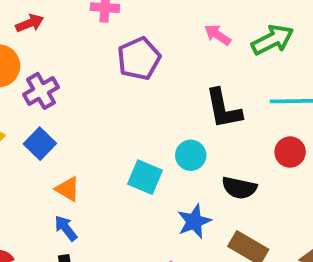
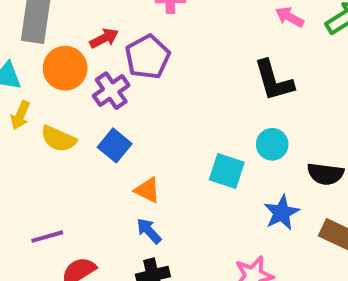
red arrow: (30, 23) -> (104, 38), moved
purple pentagon: (139, 58) -> (148, 57), moved
black L-shape: (223, 109) -> (274, 81), moved

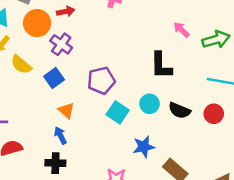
purple pentagon: (148, 57) -> (101, 81), moved
purple cross: (111, 91) -> (61, 44), turned -35
black semicircle: (325, 174) -> (179, 110), moved

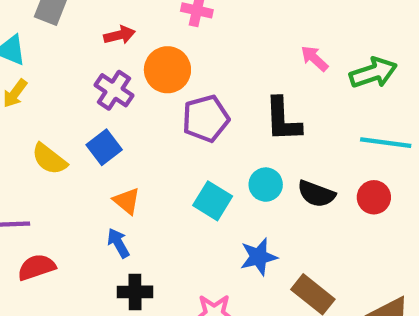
orange circle: (37, 23) -> (167, 70), moved
yellow semicircle: (21, 65) -> (49, 159), moved
purple pentagon: (101, 81) -> (206, 119), moved
black cross: (55, 163) -> (135, 292), moved

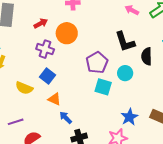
purple pentagon: (206, 119) -> (97, 63), moved
black semicircle: (316, 194) -> (147, 56), moved, turned 84
orange triangle: (127, 201) -> (54, 99), moved
blue star: (259, 257) -> (129, 117), moved

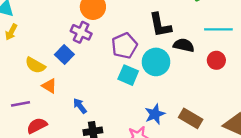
purple cross: (45, 49) -> (81, 32), moved
black semicircle: (147, 56) -> (184, 45), turned 96
cyan circle: (125, 73) -> (156, 62), size x1.5
orange triangle: (54, 99) -> (49, 86), moved

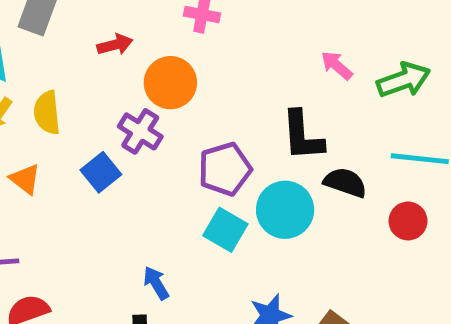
yellow semicircle: (35, 65) -> (47, 113), moved, turned 48
orange triangle: (49, 86) -> (25, 179), moved
blue arrow: (80, 106) -> (156, 283), moved

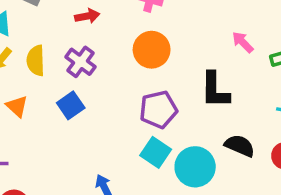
orange circle: (170, 83) -> (152, 50), moved
purple cross: (140, 131) -> (81, 62), moved
black semicircle: (345, 183) -> (240, 146), moved
cyan circle: (285, 210) -> (195, 167), moved

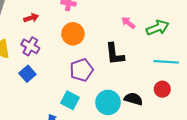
black semicircle: (240, 146) -> (133, 99), moved
cyan square: (156, 152) -> (70, 100), moved

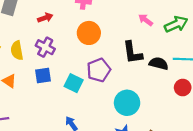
blue square: (27, 74) -> (43, 76), turned 35
black semicircle: (133, 99) -> (159, 64), moved
cyan square: (70, 100) -> (74, 83), moved

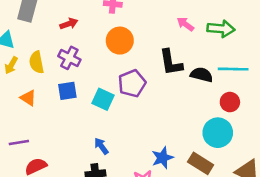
green arrow: (176, 24) -> (221, 29), turned 30
cyan circle: (127, 103) -> (218, 133), moved

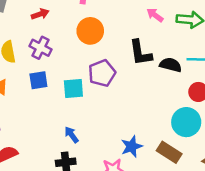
cyan square: (103, 99) -> (73, 89), turned -30

